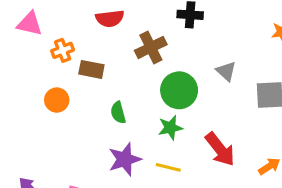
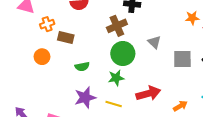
brown cross: (151, 47) -> (117, 26), moved
green semicircle: (118, 113) -> (82, 67), turned -88
red arrow: (220, 149) -> (148, 93), turned -70

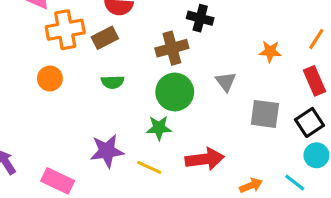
orange star: (192, 18) -> (270, 51), moved
orange cross: (47, 24) -> (65, 30), size x1.6
brown rectangle: (66, 37) -> (105, 38), moved, turned -49
green semicircle: (82, 67) -> (113, 82), moved

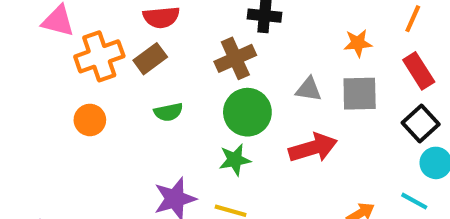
gray triangle: (226, 82) -> (309, 89), turned -35
gray square: (265, 114) -> (360, 94), moved
red arrow: (205, 159) -> (313, 148), moved

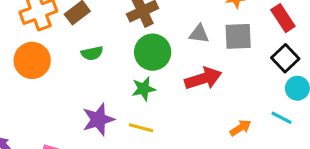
orange circle: (90, 120) -> (32, 60), size x1.5

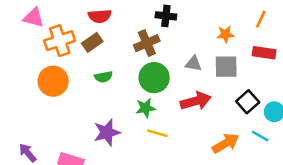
red rectangle: (283, 18) -> (264, 53), turned -50
black square: (285, 58) -> (248, 102), moved
yellow line: (141, 128) -> (157, 133), moved
orange arrow: (241, 128) -> (226, 143), size x1.5

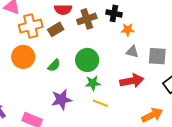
orange star: (225, 34) -> (128, 30), moved
brown cross: (147, 43) -> (87, 19), moved
green semicircle: (103, 77) -> (54, 65), moved, turned -40
green circle: (154, 78) -> (87, 60), moved

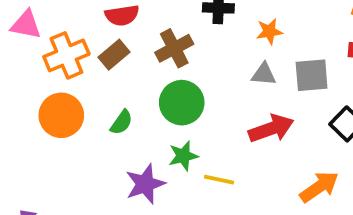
brown cross: (87, 19) -> (174, 48), moved
orange star: (128, 30) -> (269, 31), moved
green star: (93, 83) -> (183, 156), moved

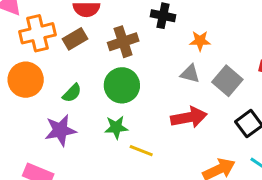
gray square: (312, 75) -> (227, 81), turned 36
purple star: (145, 184) -> (60, 130), moved

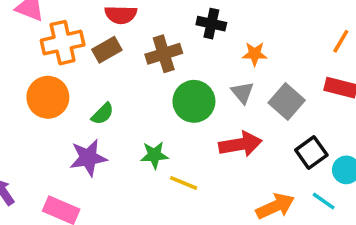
gray triangle: (190, 74) -> (242, 93), turned 35
green circle: (122, 85) -> (194, 101), moved

